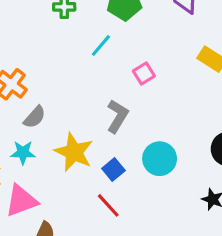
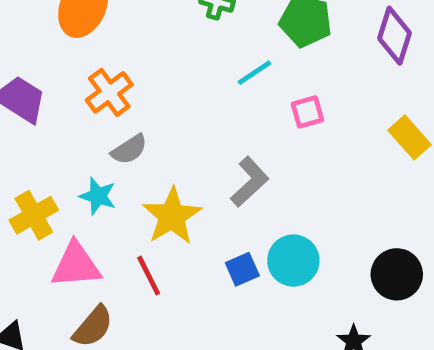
pink square: (144, 74) -> (307, 112), moved
blue square: (113, 169) -> (242, 269), moved
red line: (108, 205) -> (149, 276), moved

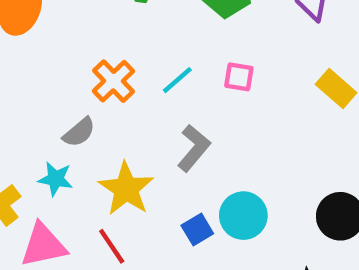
cyan line: (255, 73) -> (177, 80), moved
orange cross: (109, 92) -> (113, 81), moved
pink square: (307, 112) -> (239, 77), turned 32

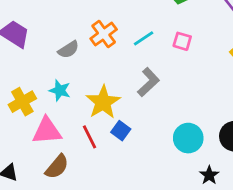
gray semicircle: (79, 132) -> (68, 50), moved
cyan circle: (243, 216) -> (188, 138), moved
blue square: (197, 230) -> (121, 131), moved, turned -30

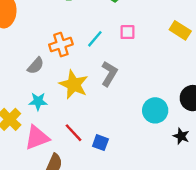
orange cross: (104, 34) -> (61, 45), turned 35
yellow star: (103, 102) -> (74, 84), moved
blue square: (121, 131) -> (100, 143), moved

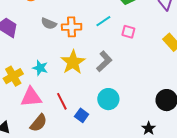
cyan line: (95, 39) -> (103, 21), moved
gray semicircle: (36, 66) -> (49, 24), moved, turned 56
cyan circle: (155, 110) -> (108, 99), moved

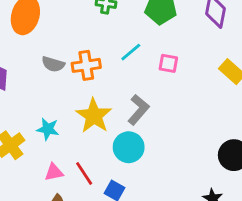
pink triangle: (31, 97) -> (54, 172), moved, size x0.6
cyan circle: (108, 99) -> (129, 147), moved

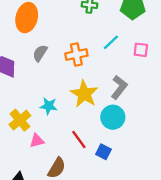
gray semicircle: (53, 64) -> (40, 53), moved, turned 108
pink triangle: (54, 172) -> (37, 141), moved

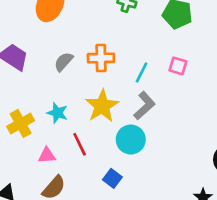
cyan line: (111, 42) -> (142, 72), moved, turned -30
gray semicircle: (40, 53) -> (64, 62), moved
red line: (79, 139) -> (80, 144), moved
pink triangle: (37, 141) -> (47, 155), moved

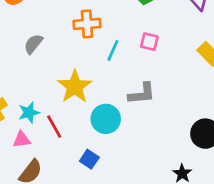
orange cross: (101, 58) -> (87, 24), moved
gray L-shape: (144, 106) -> (142, 94), moved, turned 40
cyan star: (57, 113) -> (29, 113), moved, turned -30

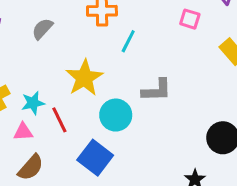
pink square: (149, 42) -> (190, 19), moved
blue square: (89, 159) -> (95, 158), size x1.6

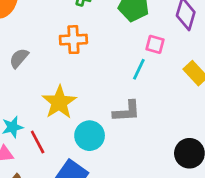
cyan line: (128, 41) -> (139, 69), moved

